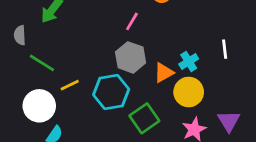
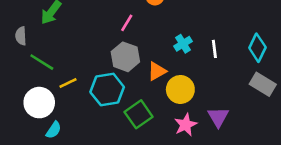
cyan cross: (189, 62) -> (183, 44), moved

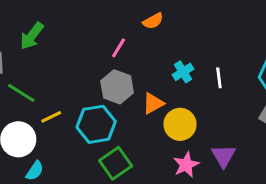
green square: (139, 114) -> (116, 163), moved

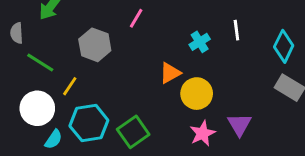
white line: (219, 78) -> (236, 30), moved
gray hexagon: (117, 87) -> (95, 45), moved
yellow line: (51, 117) -> (70, 86), turned -30
cyan hexagon: (96, 124) -> (89, 123), moved

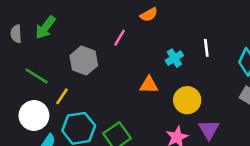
gray semicircle: (17, 33) -> (16, 34), moved
orange triangle: (170, 73) -> (149, 85), turned 30
yellow circle: (197, 94) -> (187, 100), moved

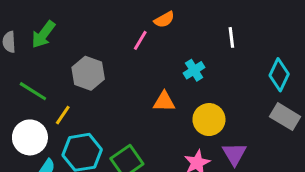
pink line: (120, 38) -> (140, 40), moved
white line: (206, 48) -> (231, 37), moved

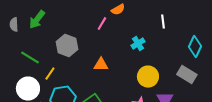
orange triangle: (164, 102) -> (101, 65), moved
gray rectangle: (285, 117) -> (187, 75), moved

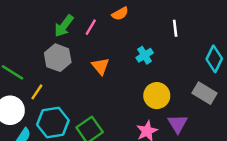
green arrow: (37, 20) -> (64, 26), moved
pink line: (102, 24) -> (91, 27), moved
orange triangle: (101, 65) -> (101, 66), moved, turned 49

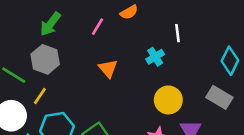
green arrow: (64, 26) -> (50, 24), moved
white line: (175, 28) -> (177, 33), moved
gray hexagon: (58, 58) -> (45, 59), moved

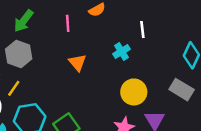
pink line: (98, 27) -> (68, 23), turned -35

